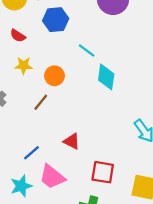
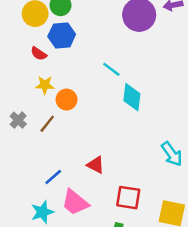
blue hexagon: (56, 20) -> (62, 35), moved
orange circle: (54, 76) -> (67, 100), moved
brown line: (41, 102) -> (47, 124), moved

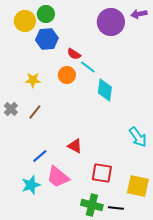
red semicircle: (39, 54) -> (74, 54), moved
orange circle: (67, 100) -> (67, 75), moved

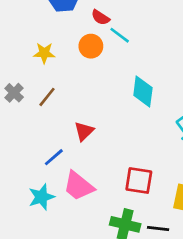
cyan diamond: (105, 90) -> (143, 91), moved
red triangle: (75, 146) -> (84, 131), moved, turned 49

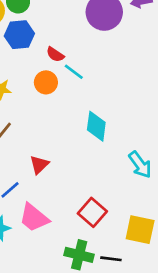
red square: (139, 181) -> (92, 212), turned 32

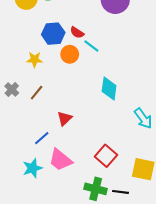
blue hexagon: (19, 35) -> (53, 34), moved

